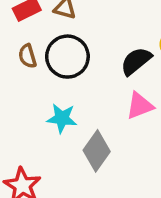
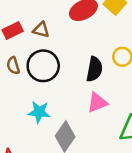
black semicircle: (136, 61) -> (94, 69), turned 140

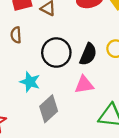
black circle: (43, 66) -> (56, 53), moved

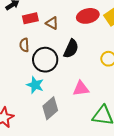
black circle: (56, 53) -> (45, 60), moved
black semicircle: (88, 54) -> (71, 49), moved

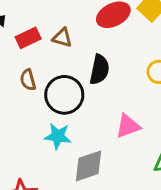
gray diamond: (50, 108) -> (88, 166), turned 35

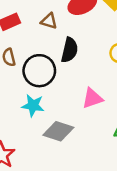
brown triangle: (62, 38) -> (49, 21), moved
gray diamond: (88, 166) -> (58, 131), turned 36

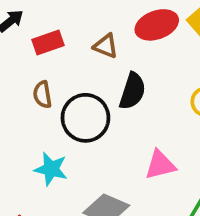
cyan star: (33, 105) -> (51, 169), moved

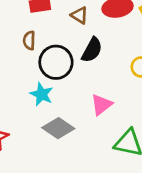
pink triangle: (160, 165) -> (101, 105), turned -35
cyan star: (51, 169) -> (42, 94), moved

